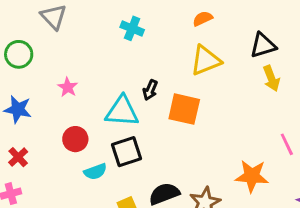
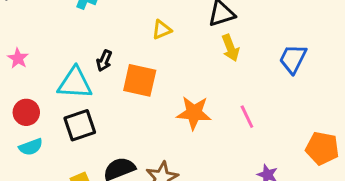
yellow triangle: (206, 60) -> (162, 30), size x0.6
cyan semicircle: (95, 172) -> (31, 147), moved
orange star: (252, 176) -> (194, 113), moved

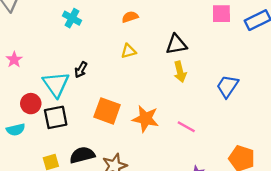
orange square: (140, 80) -> (107, 111), moved
cyan triangle: (75, 83) -> (56, 84), turned 44
red circle: (26, 112) -> (31, 104), moved
pink line: (247, 117) -> (186, 127), turned -42

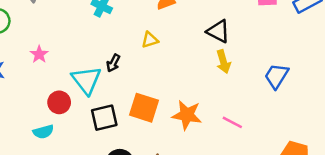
black triangle: (176, 44) -> (218, 31), turned 40
yellow triangle: (128, 51) -> (150, 40), moved
black square: (56, 117) -> (104, 118), moved

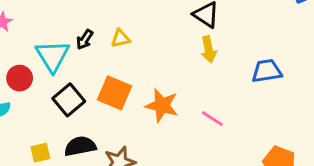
yellow triangle: (150, 40) -> (121, 39), moved
blue trapezoid: (276, 76) -> (267, 71), turned 44
black square: (104, 118) -> (69, 100), turned -32

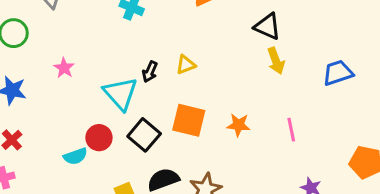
red circle: (20, 78) -> (99, 138), moved
orange star: (162, 106) -> (238, 125), size x0.7
pink line: (212, 119) -> (291, 130), turned 55

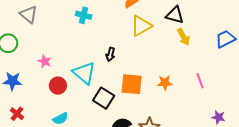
yellow triangle: (186, 65) -> (141, 26), moved, size x1.6
black arrow: (150, 72) -> (110, 54), moved
red circle: (99, 138) -> (58, 86), moved

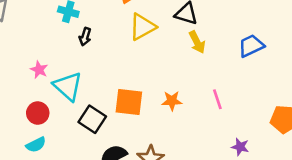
black arrow: (110, 54) -> (85, 37), moved
pink star: (45, 61) -> (39, 70), moved
red circle: (58, 86) -> (38, 113), moved

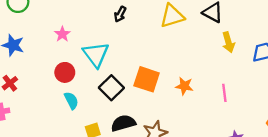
yellow arrow: (197, 42) -> (228, 42), moved
pink star: (39, 70) -> (62, 34), moved
cyan semicircle: (36, 145) -> (71, 101), moved, turned -102

